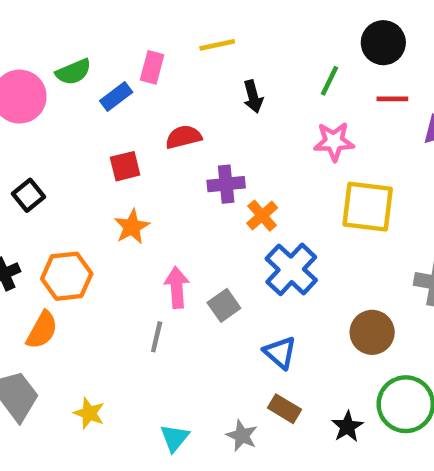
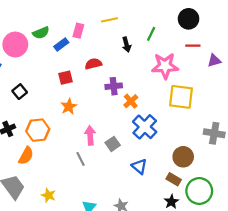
green line: (329, 81) -> (151, 34), moved
pink star: (334, 141) -> (165, 66), size x1.4
gray line: (157, 337) -> (81, 159), turned -40
brown rectangle: (285, 409) -> (174, 179), moved

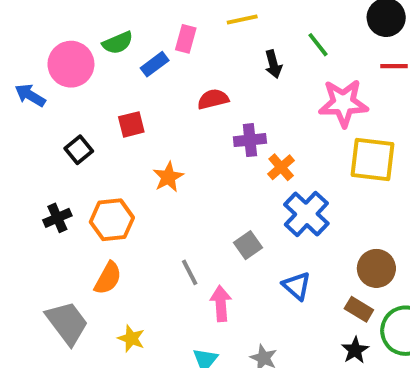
green line: (151, 34) -> (318, 45), turned -64
red square: (66, 78) -> (131, 124), moved
pink arrow: (90, 135) -> (221, 303), moved
orange semicircle: (26, 156) -> (108, 278), moved

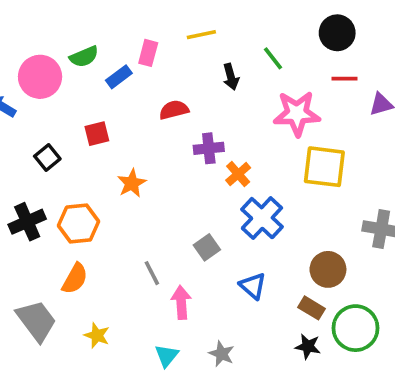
black cross: (57, 218) -> (27, 222), size x1.4
black star: (355, 350) -> (308, 346), turned -30

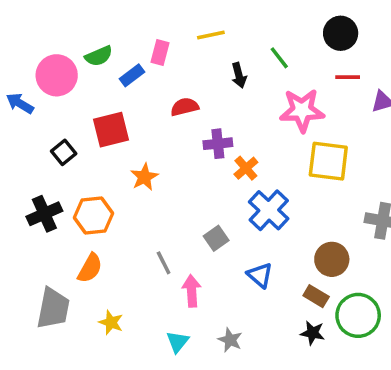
red square: (97, 134) -> (111, 130), size x1.5
gray trapezoid: (36, 321) -> (53, 308), turned 48

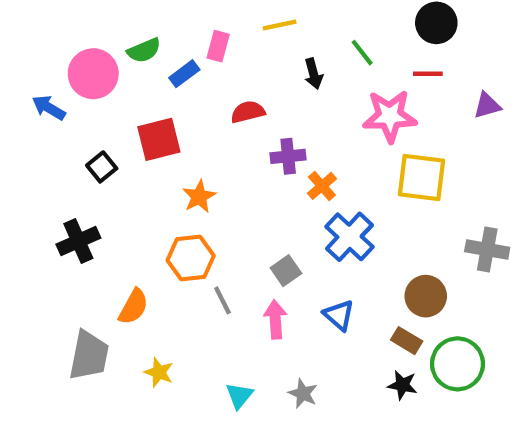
red line: (348, 77) -> (428, 74), moved
orange hexagon: (93, 216) -> (191, 258), moved
pink arrow: (192, 291) -> (275, 319), moved

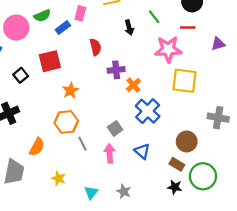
red semicircle: (248, 112) -> (95, 47), turned 91
yellow star: (159, 372) -> (59, 178), moved

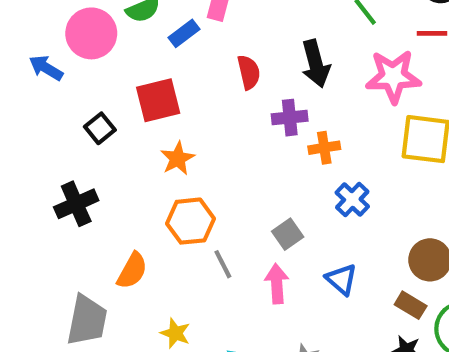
black arrow: (129, 28) -> (316, 64), moved, size x1.5
orange cross: (133, 85) -> (324, 148), turned 32
orange star: (71, 90) -> (178, 159), moved
blue cross: (148, 111) -> (352, 199), size x0.7

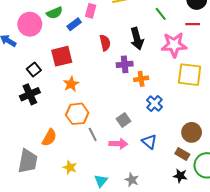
black cross: (76, 204) -> (30, 94), moved
pink arrow: (277, 284) -> (118, 144), turned 96

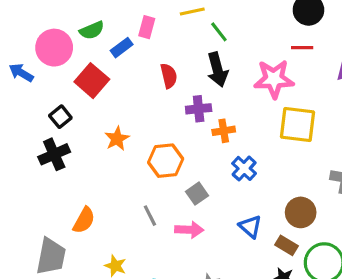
green line: (161, 14) -> (219, 32), moved
red square: (62, 56) -> (92, 81), moved, turned -35
orange hexagon: (77, 114) -> (166, 161), moved
blue triangle: (149, 142) -> (250, 227), moved

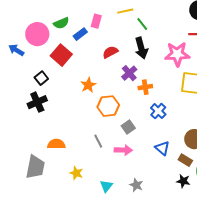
red semicircle: (169, 76) -> (110, 52), turned -105
purple cross: (199, 109) -> (129, 73), turned -35
orange star: (117, 139) -> (88, 85), moved
orange semicircle: (84, 220) -> (56, 144), turned -120

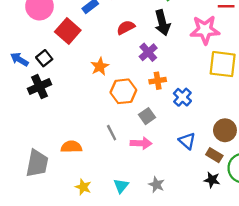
blue arrow: (16, 50) -> (19, 59), moved
orange cross: (145, 87) -> (158, 81), moved
orange semicircle: (56, 144) -> (71, 147), moved
yellow star: (76, 173) -> (83, 187), moved

